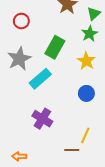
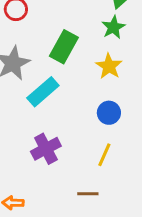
purple cross: (42, 119) -> (46, 149), turned 30
yellow line: (85, 135) -> (104, 155), moved

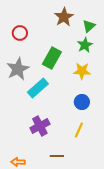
yellow star: (109, 66) -> (82, 71), turned -30
brown line: (88, 194) -> (57, 156), moved

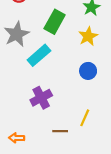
yellow star: (82, 71) -> (88, 36), turned -30
yellow line: (79, 130) -> (85, 118), moved

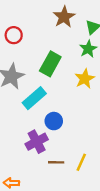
blue circle: (88, 71) -> (54, 121), moved
brown line: (60, 131) -> (56, 162), moved

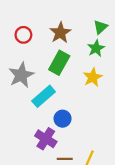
brown star: (64, 17) -> (60, 33), moved
purple cross: (37, 142) -> (46, 139), turned -30

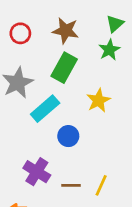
brown star: (60, 33) -> (66, 31), turned -30
yellow star: (93, 77) -> (98, 100), moved
purple cross: (46, 139) -> (37, 172), moved

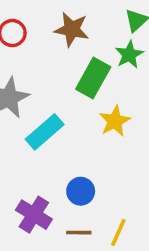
green rectangle: (64, 68) -> (93, 78), moved
blue circle: (68, 136) -> (81, 191), moved

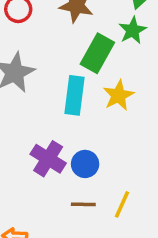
cyan rectangle: (45, 132) -> (74, 95), moved, turned -42
purple cross: (34, 215) -> (48, 159), moved

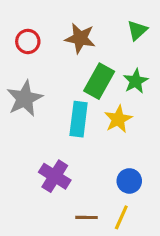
green star: (133, 30) -> (136, 81), moved
blue circle: (85, 164) -> (129, 181), moved

